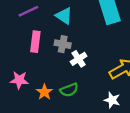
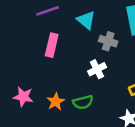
gray cross: (63, 44) -> (108, 41), moved
pink star: (19, 80) -> (23, 97), moved

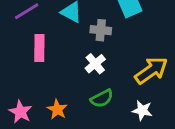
pink star: (23, 97) -> (20, 112), turned 30
green semicircle: (83, 102) -> (102, 98), moved

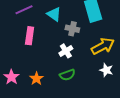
yellow arrow: (151, 70) -> (103, 46), moved
white star: (142, 110) -> (106, 70), moved

